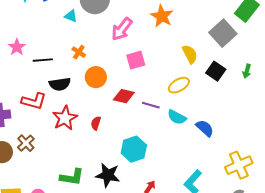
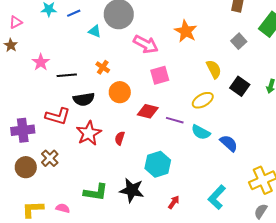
pink arrow: (122, 29) -> (146, 44), turned -100
gray square: (223, 33) -> (239, 41), moved, size x0.6

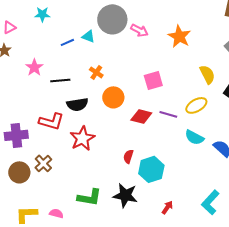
blue line: (74, 13) -> (67, 42), moved
pink arrow: (146, 44) -> (139, 30), moved, size x0.7
purple line: (175, 120) -> (168, 114), moved
red semicircle: (120, 138) -> (128, 156), moved

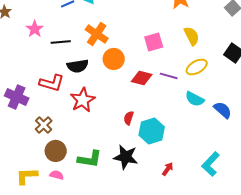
orange cross: (96, 72) -> (97, 34), size x1.6
yellow semicircle: (207, 74) -> (192, 36), moved
purple cross: (16, 135) -> (17, 97), turned 30
brown circle: (19, 172) -> (56, 151), moved

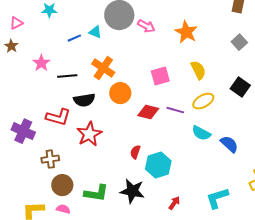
brown cross: (44, 125) -> (50, 159), turned 36
cyan L-shape: (211, 164) -> (217, 198), turned 30

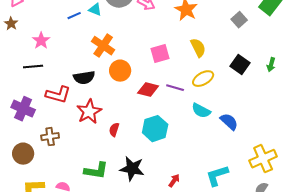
black line: (67, 76) -> (33, 67), moved
red semicircle: (135, 152) -> (114, 130), moved
cyan hexagon: (158, 165) -> (155, 129), moved
brown circle: (62, 185) -> (23, 154), moved

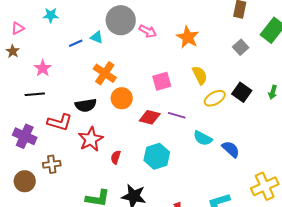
yellow ellipse: (203, 79) -> (215, 98), moved

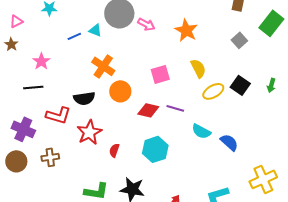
brown circle: (25, 181) -> (16, 161), moved

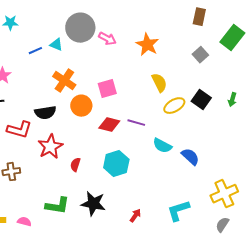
pink square: (160, 74) -> (107, 89), moved

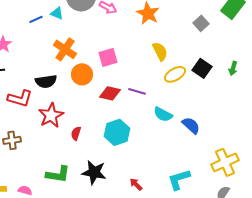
red arrow: (135, 216) -> (136, 184), turned -80

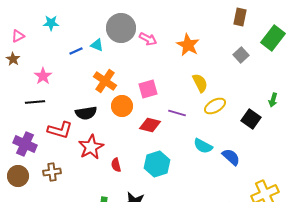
black square: (202, 68) -> (251, 119), moved
purple line: (137, 91) -> (177, 113), moved
red semicircle: (76, 133) -> (116, 165), turned -32

